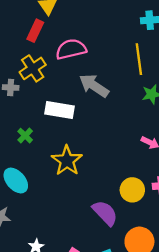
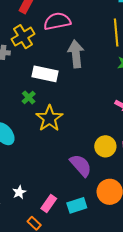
gray arrow: (94, 86) -> (76, 54), turned 48
green cross: (25, 136) -> (29, 97), moved

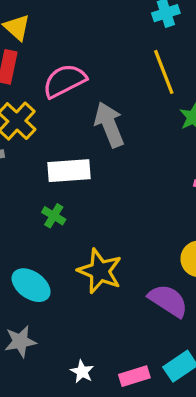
yellow star: (49, 118) -> (100, 271), moved
pink rectangle: (49, 203) -> (134, 376), turned 54

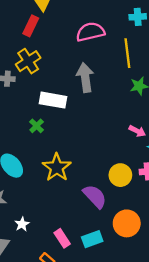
pink semicircle: (64, 81) -> (90, 32), moved
white star: (82, 372) -> (22, 224), moved
pink rectangle: (134, 376) -> (62, 238), turned 60

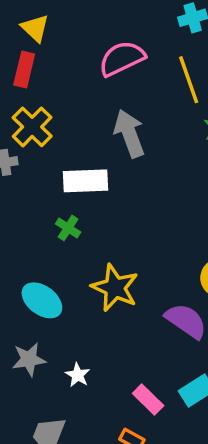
white star: (22, 224) -> (78, 375), moved

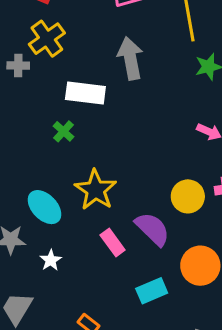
cyan ellipse: (42, 300) -> (45, 207), moved
pink rectangle: (148, 400) -> (113, 242), moved

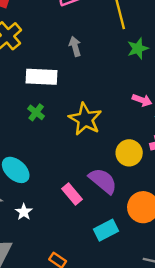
gray arrow: (130, 58) -> (75, 46), size x0.6
green cross: (64, 131) -> (36, 112), moved
yellow star: (96, 190) -> (85, 119), moved

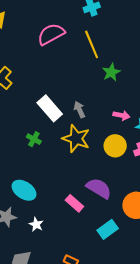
gray arrow: (75, 46) -> (79, 110), moved
white rectangle: (41, 77) -> (50, 108), moved, turned 55
yellow circle: (129, 153) -> (115, 146), moved

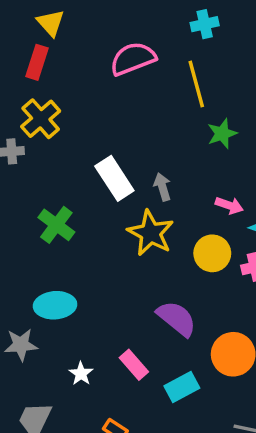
green cross: (34, 139) -> (56, 225), moved, size x1.5
cyan ellipse: (24, 190) -> (55, 305), turned -45
pink rectangle: (74, 203) -> (134, 365), moved
white star: (36, 224) -> (81, 374), moved

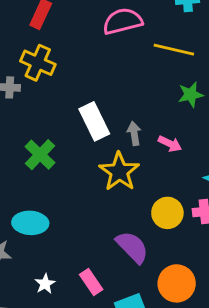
yellow line: (196, 84) -> (174, 50), turned -69
yellow cross: (41, 119) -> (38, 63), turned -32
pink arrow: (229, 205) -> (170, 144), moved
yellow circle: (212, 253) -> (167, 213), moved

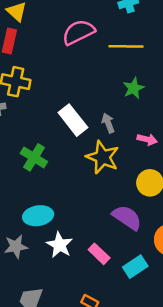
green star: (191, 95) -> (134, 88), moved
pink arrow: (170, 144) -> (147, 139), moved
white star: (45, 284) -> (60, 245), moved, size x1.5

